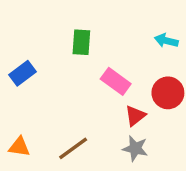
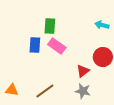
blue rectangle: (23, 73) -> (35, 45), moved, turned -49
pink rectangle: (116, 81) -> (57, 46), moved

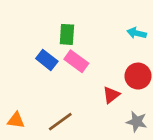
blue rectangle: (35, 45) -> (47, 60), turned -56
gray star: (83, 91) -> (137, 122), moved

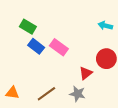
green rectangle: (67, 34) -> (28, 27), moved, turned -63
gray star: (137, 122) -> (77, 94), moved

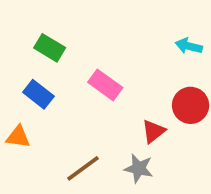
blue rectangle: (36, 46) -> (38, 94), moved
orange triangle: (12, 93) -> (18, 137), moved

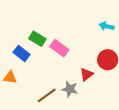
green rectangle: (50, 48) -> (37, 39), moved
gray star: (139, 168) -> (70, 89), moved

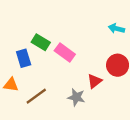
blue rectangle: (22, 53) -> (24, 58), turned 35
brown line: (47, 95) -> (36, 96), moved

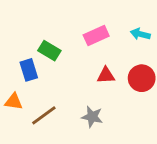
pink rectangle: (65, 53) -> (96, 36), moved, turned -60
red triangle: (95, 81) -> (106, 75), moved, turned 35

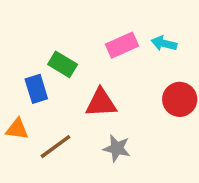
cyan arrow: (140, 34) -> (164, 43), moved
red triangle: (106, 75) -> (101, 103), moved, size x1.4

